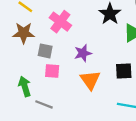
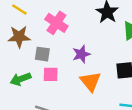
green arrow: (25, 86) -> (21, 79), moved, turned -90

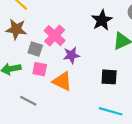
pink cross: (56, 23) -> (55, 36), moved
orange triangle: (90, 81) -> (62, 81), moved, turned -35

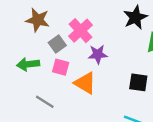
gray square: (35, 49) -> (57, 44), turned 32

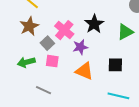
black star: (135, 17) -> (94, 24), moved
brown star: (38, 20) -> (29, 26), turned -30
orange triangle: (85, 83) -> (84, 71), moved

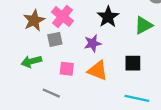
pink cross: (64, 30) -> (62, 16), moved
gray square: (47, 43) -> (55, 39), turned 32
pink square: (52, 61) -> (67, 69), moved

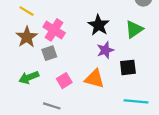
purple star: (93, 43) -> (105, 50), moved
pink square: (67, 69) -> (64, 81), turned -32

